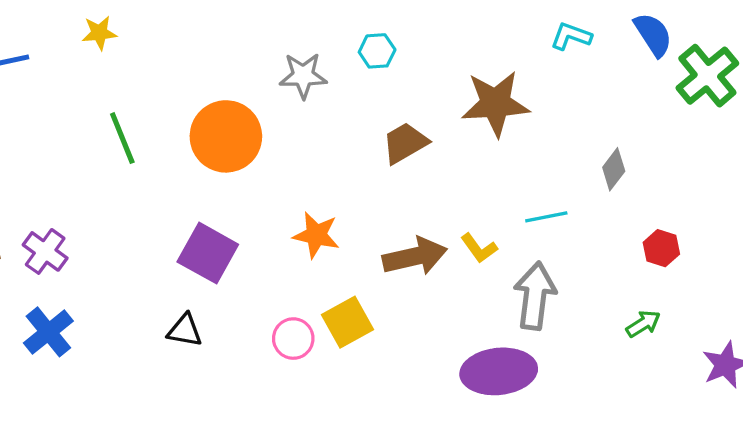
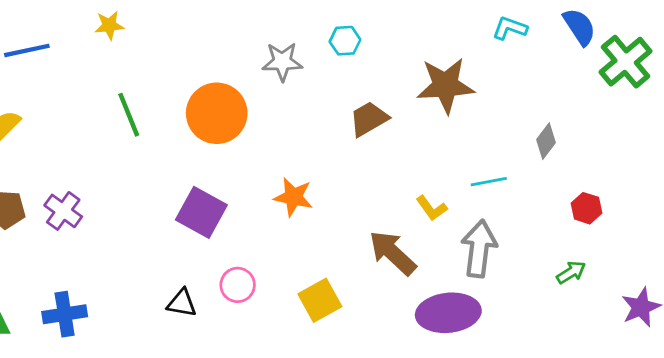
brown arrow: (415, 256) -> (393, 253), moved, turned -124
yellow square: (347, 322) -> (320, 300), moved
black triangle: (185, 330) -> (182, 303), moved
blue cross: (48, 332) -> (65, 314), moved, turned 30
pink circle: (293, 339) -> (238, 285), moved

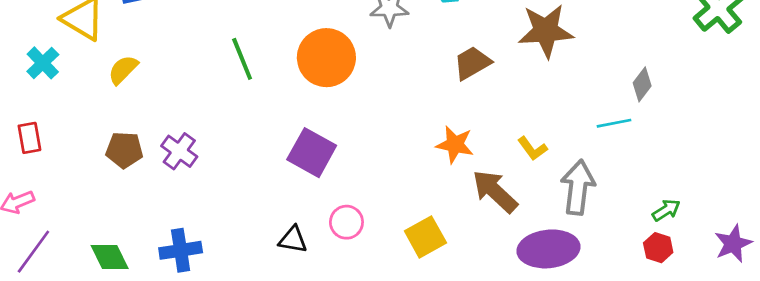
cyan line: (489, 182) -> (614, 123), moved
orange star: (293, 197) -> (455, 145), moved
red hexagon: (586, 208) -> (658, 248), moved

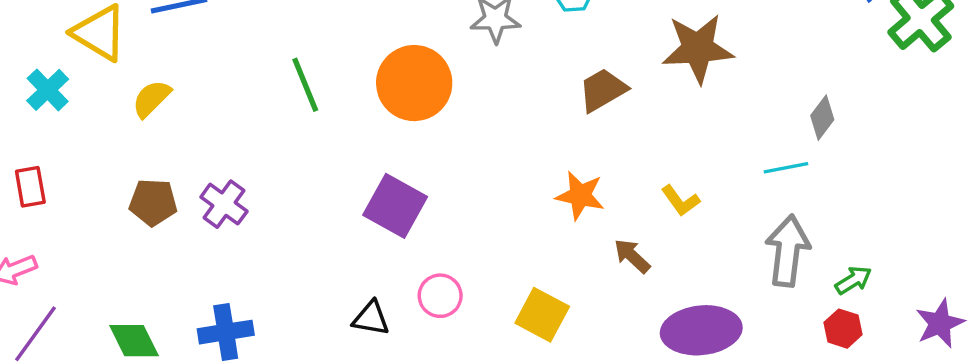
gray arrow: (578, 187) -> (788, 251), moved
brown arrow: (495, 191) -> (632, 256), size x0.6
yellow square: (425, 237) -> (542, 315), turned -33

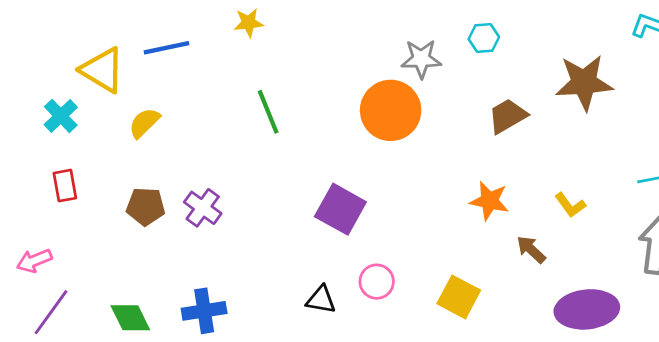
orange circle: (414, 83) -> (391, 110), moved
red rectangle: (30, 187) -> (65, 186), moved

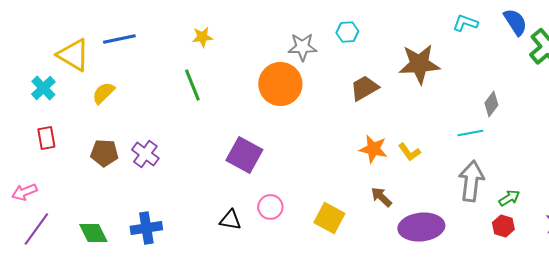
yellow star: (249, 23) -> (202, 37), moved
orange star: (489, 201) -> (373, 149), moved
brown arrow: (531, 250) -> (381, 197), moved

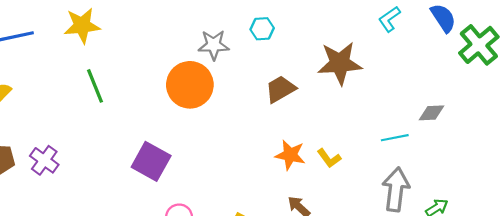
cyan L-shape: (465, 23) -> (389, 19), turned -55
yellow star: (202, 37) -> (82, 26), moved, size x1.6
gray diamond: (491, 104) -> (431, 113), moved, turned 50

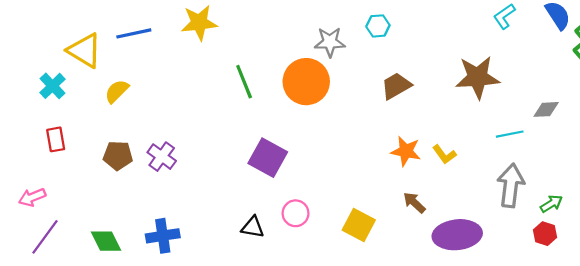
brown star: (340, 63) -> (478, 77), moved
green line: (95, 86) -> (244, 82), moved

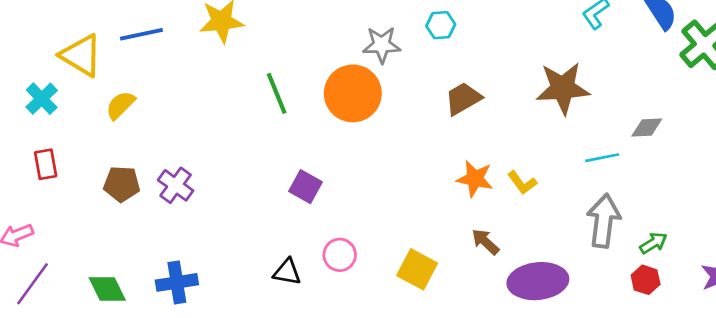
purple square: (268, 158) -> (306, 187), size x0.7

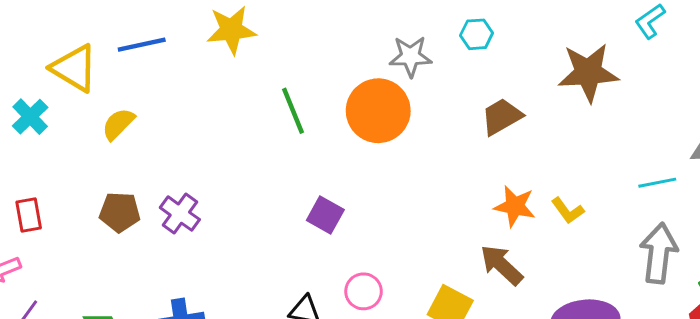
brown star: (563, 88) -> (588, 73), moved
red rectangle: (46, 164) -> (29, 215), moved
brown arrow: (485, 242) -> (502, 265), moved, size x1.4

